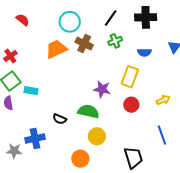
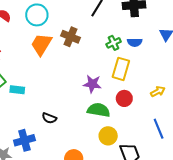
cyan circle: (70, 22) -> (37, 15), moved
green cross: (115, 41) -> (114, 43), moved
orange trapezoid: (56, 49) -> (41, 44), turned -30
green semicircle: (88, 111) -> (99, 110), moved
yellow circle: (97, 136) -> (108, 136), moved

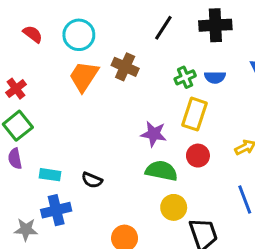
cyan rectangle: (17, 90) -> (50, 175), moved

